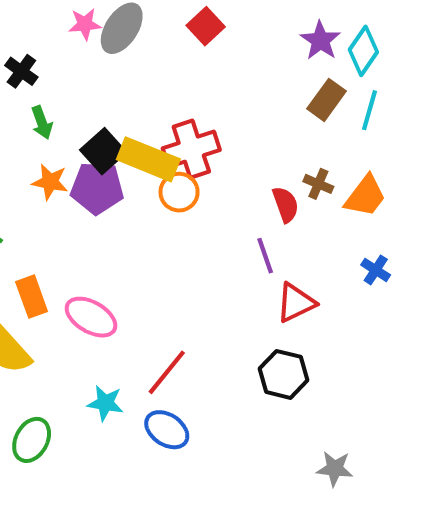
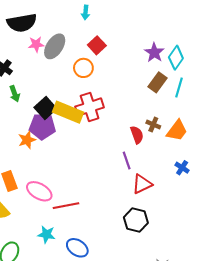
orange star: (50, 182) -> (27, 140), moved, turned -30
orange circle: (179, 192) -> (83, 68), moved
red line: (167, 372) -> (66, 206), moved, turned 40

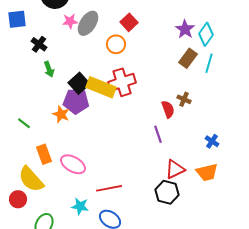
orange trapezoid: (177, 131) -> (207, 172), moved, turned 40
orange star: (27, 140) -> (61, 114), turned -30
red triangle: (142, 184) -> (175, 169), moved
red line: (66, 206) -> (109, 188), moved

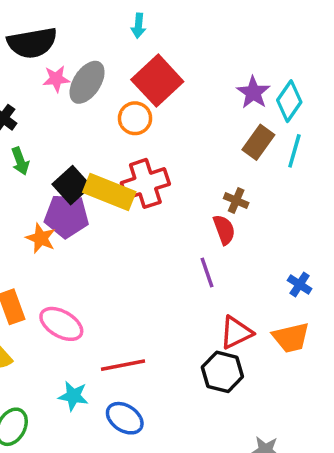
red square: (129, 22) -> (157, 81), size x1.6
brown cross: (184, 99) -> (236, 201), moved

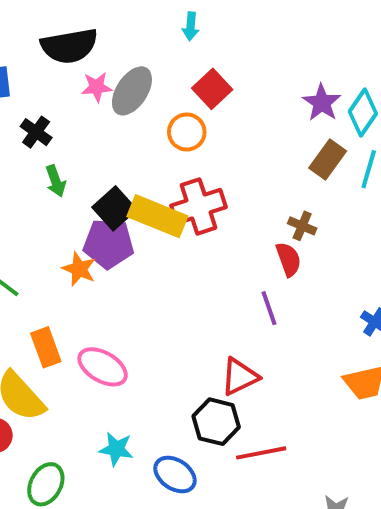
red square: (157, 81) -> (212, 89), size x0.7
red triangle: (236, 333) -> (240, 377), moved
red line: (123, 365) -> (261, 453), moved
black hexagon: (222, 372) -> (216, 422), moved

